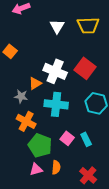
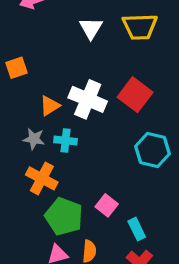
orange square: (10, 51) -> (16, 68), turned 32
orange triangle: (35, 83) -> (50, 106), moved
cyan cross: (56, 104) -> (66, 141), moved, size x0.6
cyan rectangle: (86, 139) -> (137, 229), moved

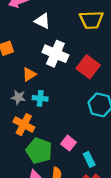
white triangle: (91, 28) -> (42, 21), moved, turned -35
white cross: (88, 99) -> (55, 54), moved

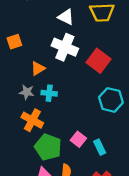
white triangle: (42, 21) -> (66, 17), moved
cyan rectangle: (89, 159) -> (100, 147), moved

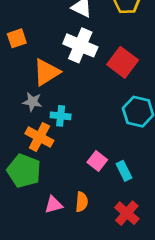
orange triangle: (38, 69) -> (46, 72), size x1.5
cyan cross: (49, 93) -> (61, 116), moved
green pentagon: (48, 147) -> (24, 171), moved

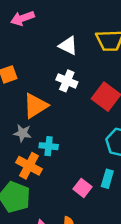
white cross: (80, 45) -> (67, 81), size x0.7
cyan rectangle: (124, 171) -> (107, 179), moved, turned 42

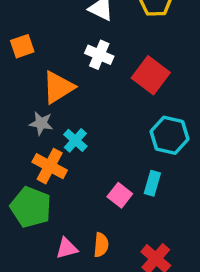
cyan cross: (49, 146) -> (75, 140), turned 36

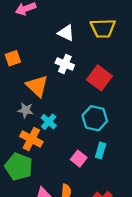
orange triangle: (58, 87) -> (37, 86), turned -45
cyan hexagon: (169, 135) -> (95, 118), moved

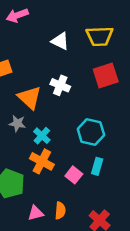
white cross: (65, 64) -> (60, 85), moved
red square: (99, 78) -> (106, 75), moved, turned 35
orange cross: (31, 139) -> (42, 161), moved

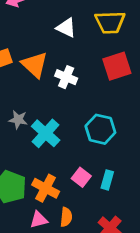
orange triangle: (30, 98) -> (35, 65), moved
cyan cross: (42, 136) -> (46, 133), size x1.5
orange cross: (42, 161) -> (46, 188), moved
cyan rectangle: (97, 166) -> (107, 180), moved

